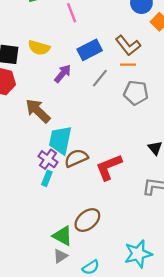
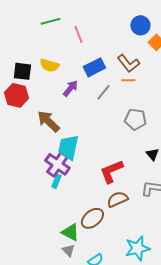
gray pentagon: (136, 93) -> (135, 119), moved
brown semicircle: (76, 158) -> (117, 199), moved
purple cross: (48, 159) -> (57, 164), size x1.4
gray triangle: (60, 256) -> (68, 250), turned -40

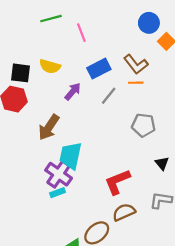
brown arrow: (48, 121) -> (49, 127), turned -100
cyan rectangle: (56, 181) -> (58, 193), turned 48

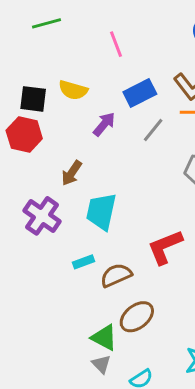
green line: (51, 19) -> (46, 23), moved
brown arrow: (49, 127) -> (72, 173), size x0.7
purple cross: (59, 174) -> (42, 216), moved
brown semicircle: (124, 212) -> (116, 275), moved

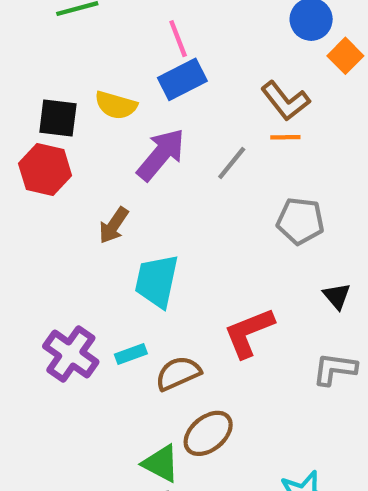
blue rectangle: (140, 93) -> (182, 79), moved
purple arrow: (104, 124) -> (161, 154), size x1.5
purple cross: (42, 216) -> (71, 354), moved

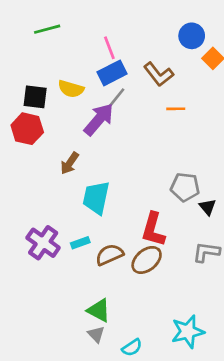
brown L-shape: (285, 101) -> (159, 74), moved
gray line: (232, 163) -> (116, 98), moved
gray pentagon: (300, 221) -> (185, 187), moved
red L-shape: (249, 333) -> (153, 229), turned -52
brown ellipse: (208, 433) -> (147, 260), moved

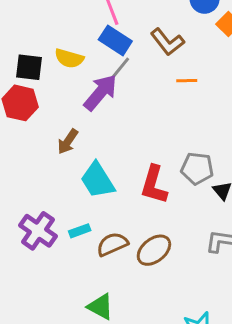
blue rectangle: (112, 73) -> (115, 40), turned 60
cyan trapezoid: (96, 198) -> (97, 180), turned -44
red L-shape: (153, 229) -> (154, 185), moved

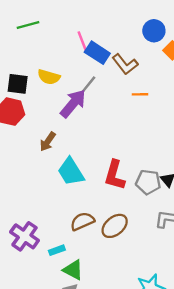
blue rectangle: (115, 40) -> (97, 53), moved
gray pentagon: (197, 168) -> (148, 182), moved
purple cross: (38, 231) -> (25, 236), moved
cyan rectangle: (80, 231) -> (57, 250), moved

